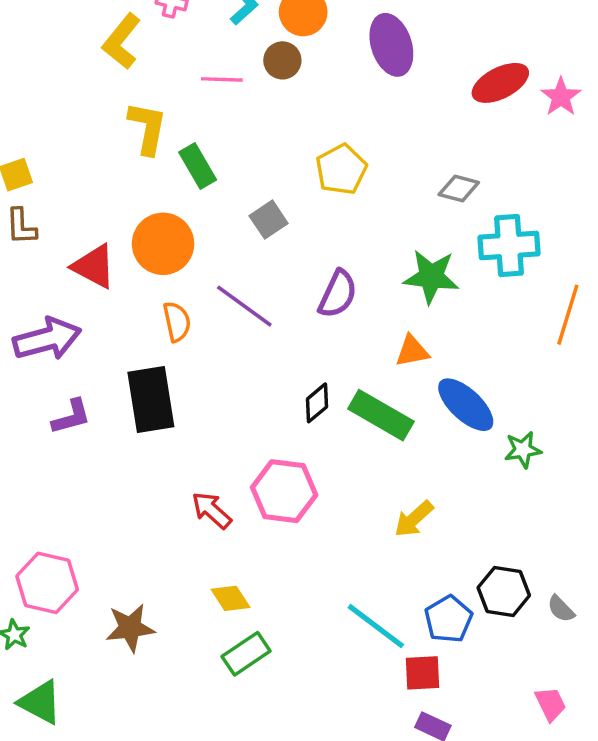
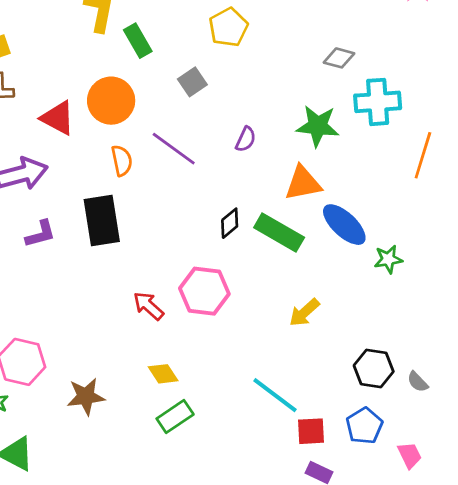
yellow pentagon: (341, 169) -> (228, 27), moved
purple semicircle: (338, 294) -> (246, 139), size x0.7
orange triangle: (412, 351) -> (303, 183), size x1.4
blue pentagon: (448, 619) -> (364, 426), moved

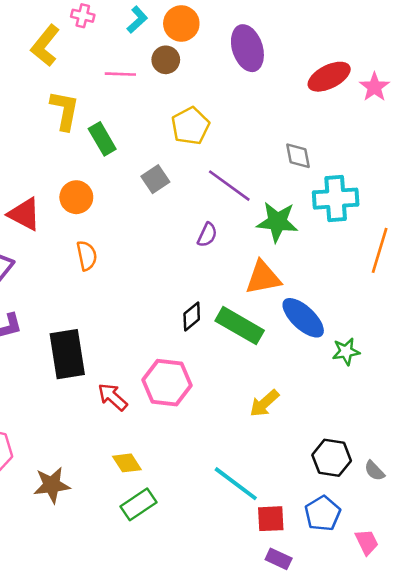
gray diamond: (339, 58) -> (298, 156), turned 64
orange circle: (111, 101) -> (76, 197), size x0.7
purple line: (174, 149) -> (229, 186), moved
black rectangle: (102, 221) -> (67, 354), moved

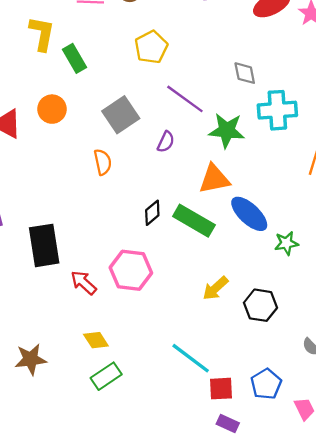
gray square: (155, 179) -> (121, 115), moved, size x1.5
orange semicircle: (87, 256) -> (103, 162), moved
black hexagon: (332, 458) -> (260, 305), moved

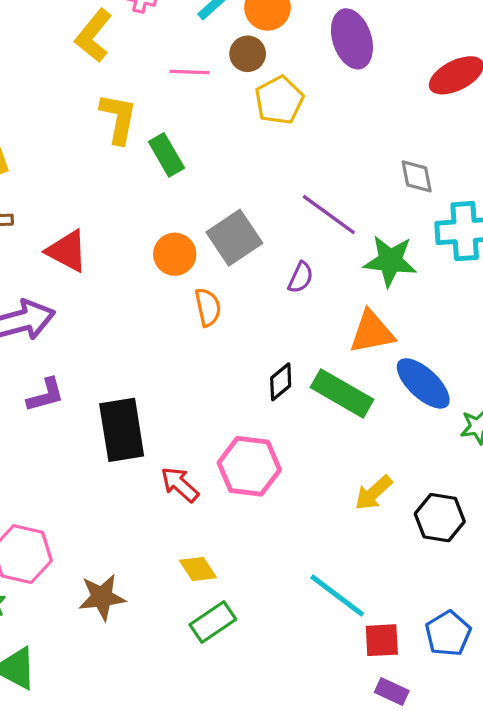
yellow pentagon: (151, 47) -> (279, 100), moved
orange circle: (52, 109) -> (175, 254), moved

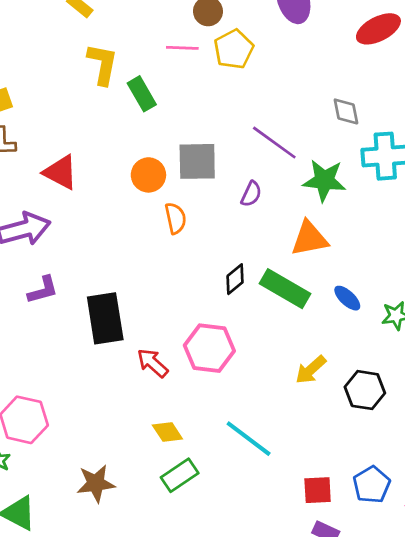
pink line: (190, 72) -> (182, 48), moved
gray square: (234, 238) -> (197, 161), turned 33
blue ellipse: (423, 383) -> (347, 298), moved, size x0.6
cyan line: (337, 595) -> (249, 439), moved
brown star: (102, 597) -> (96, 483), moved

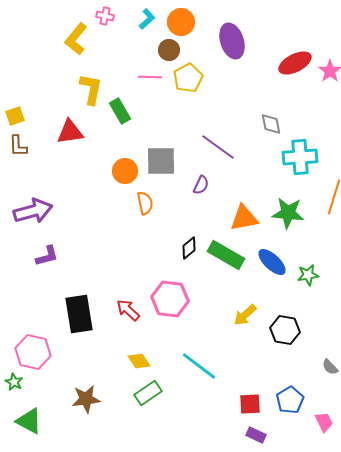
red triangle: (61, 172) -> (70, 132), moved, turned -36
green star: (324, 180) -> (288, 213), moved
blue ellipse: (347, 298) -> (272, 262), size x1.4
black rectangle: (105, 318) -> (79, 314), moved

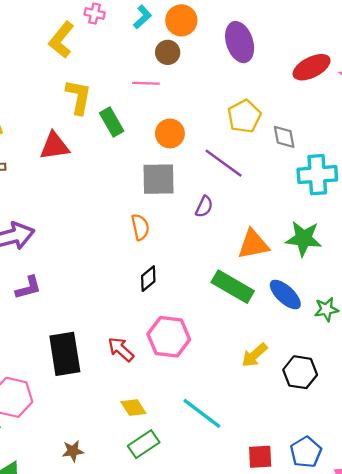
yellow pentagon: (188, 78) -> (244, 116), moved
orange circle: (125, 171) -> (170, 133), moved
black diamond: (189, 248) -> (148, 279), moved
brown star: (86, 399) -> (73, 451), size x0.7

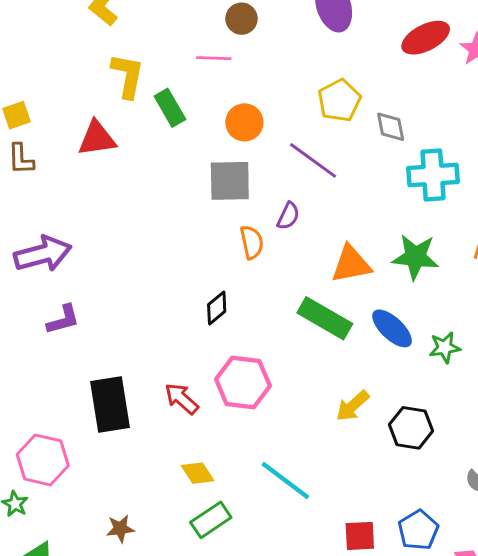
orange semicircle: (140, 227) -> (252, 242), moved

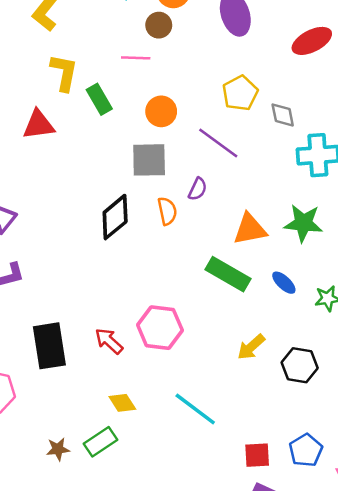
black diamond: (217, 308) -> (115, 217), moved, size x1.6
blue ellipse: (392, 328) -> (284, 283), size x0.7
green rectangle: (211, 520) -> (100, 442), moved

